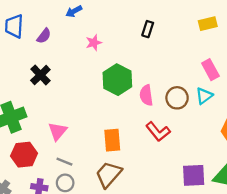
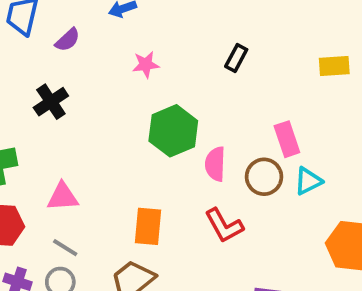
pink rectangle: (210, 70) -> (287, 139), moved
pink triangle: (58, 131) -> (63, 197), turned 36

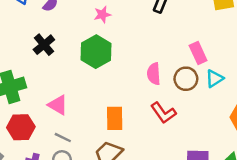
green hexagon: (173, 131) -> (96, 52), moved
pink triangle: (63, 197) -> (58, 105), turned 40

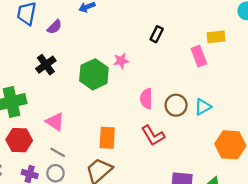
pink star: (102, 15) -> (121, 61), moved
pink rectangle: (198, 53) -> (199, 56), moved

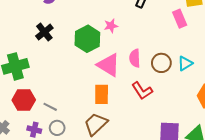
pink triangle: (55, 122) -> (109, 65), moved, size x1.4
gray line: (58, 152) -> (50, 107), moved

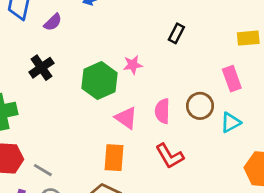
pink rectangle: (180, 19) -> (232, 79), moved
brown circle: (161, 63) -> (200, 106), moved
pink triangle: (109, 65) -> (126, 118), size x0.7

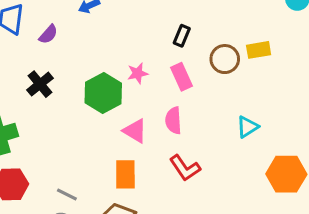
yellow rectangle: (248, 38) -> (259, 50), moved
pink rectangle: (232, 79) -> (181, 77), moved
brown circle: (200, 106) -> (225, 59), moved
gray line: (43, 170) -> (67, 195), moved

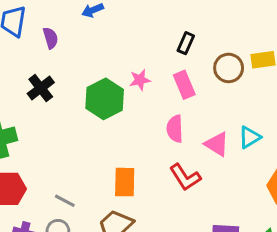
purple semicircle: (48, 34) -> (51, 38), turned -60
pink triangle: (135, 131) -> (217, 144), moved

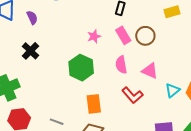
brown circle: (229, 68) -> (145, 36), moved
green hexagon: (105, 99) -> (81, 68), moved
cyan triangle: (250, 137) -> (172, 90), moved

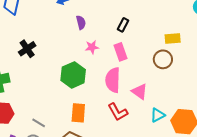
purple semicircle: (32, 18) -> (81, 22), moved
brown circle: (145, 36) -> (163, 59), moved
pink semicircle: (121, 65) -> (113, 80), size x1.4

